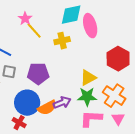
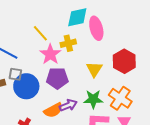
pink star: (25, 19) -> (50, 54), moved, size x1.5
purple pentagon: (38, 74) -> (57, 78), moved
yellow triangle: (88, 78) -> (94, 69), moved, turned -30
blue circle: (27, 103) -> (26, 86), moved

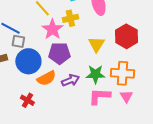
gray square: (15, 74) -> (18, 41), moved
orange cross: (120, 98) -> (122, 73), turned -30
orange semicircle: (53, 110) -> (46, 78), moved

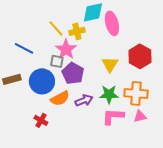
yellow cross: (70, 18) -> (77, 31), moved
gray square: (18, 41) -> (57, 61), moved
purple pentagon: (59, 53) -> (73, 73), turned 30
pink triangle: (126, 96) -> (140, 116), turned 48

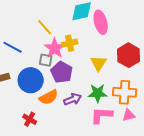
yellow cross: (77, 31) -> (70, 43), moved

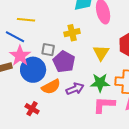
yellow line: (45, 27) -> (26, 20), moved, turned -42
pink star: (55, 48) -> (20, 56), moved

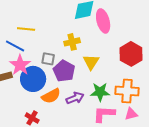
yellow triangle: (101, 53) -> (91, 62), moved

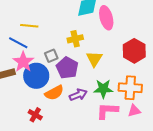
gray square: (48, 59) -> (51, 56), turned -32

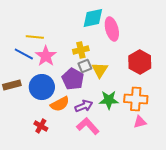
gray square: (51, 56) -> (85, 66), moved
pink star: (23, 62) -> (46, 56), moved
pink L-shape: (107, 111) -> (88, 126), moved, turned 45

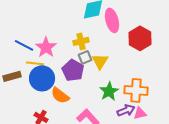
yellow line: (35, 37) -> (35, 63), moved
red hexagon: (140, 62) -> (140, 38), moved
green star: (109, 100) -> (109, 91), turned -30
orange semicircle: (60, 104) -> (60, 95), turned 66
purple arrow: (84, 106) -> (126, 110), moved

